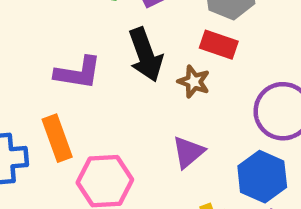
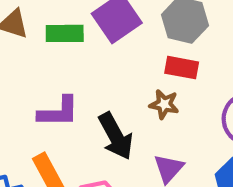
black arrow: (146, 55) -> (116, 136), moved

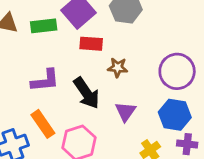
red rectangle: (182, 68) -> (91, 44), moved

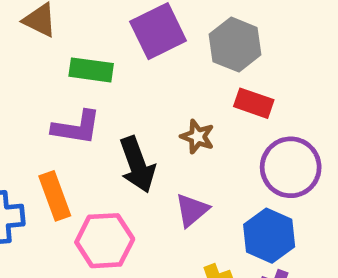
green rectangle: (44, 26) -> (91, 70), moved
red rectangle: (91, 44) -> (254, 103), moved

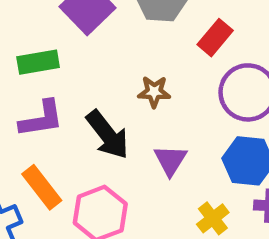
red rectangle: (254, 103) -> (215, 38), moved, turned -51

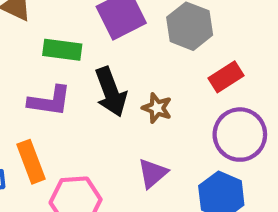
black arrow: (108, 135) -> (111, 92), moved

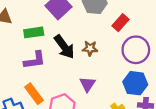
purple triangle: (153, 173) -> (87, 84), moved

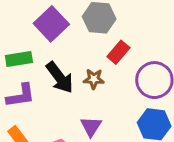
red rectangle: (120, 23) -> (118, 52), moved

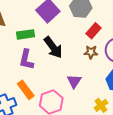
brown star: (94, 79) -> (91, 52), moved
purple L-shape: (21, 96) -> (26, 60), turned 110

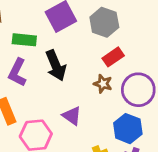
purple triangle: (74, 81) -> (72, 116), turned -42

